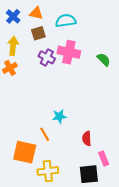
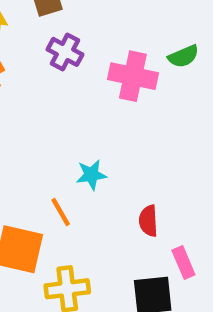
pink cross: (69, 52) -> (133, 76), moved
green semicircle: (104, 60) -> (183, 56), turned 112

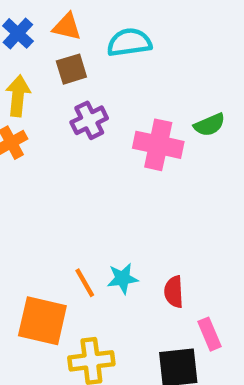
purple cross: (65, 52) -> (89, 120), turned 36
cyan star: (91, 175) -> (123, 278), moved

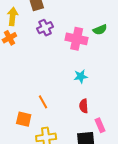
cyan star: (123, 278) -> (81, 76), moved
orange square: (42, 321) -> (24, 119), size x0.7

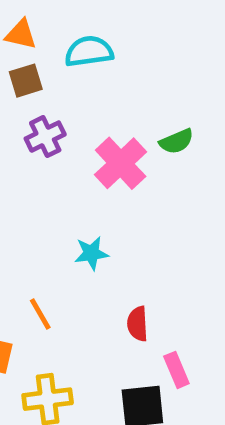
pink cross: (77, 39) -> (121, 163), turned 35
cyan star: (81, 76) -> (91, 253), moved

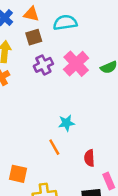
pink cross: (121, 163) -> (76, 64), moved
orange line: (40, 314) -> (54, 147), moved

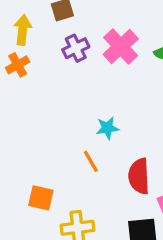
red semicircle: (89, 158) -> (139, 176), size x1.5

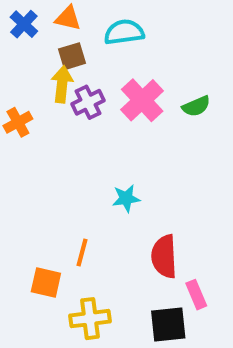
yellow arrow: (23, 30) -> (62, 84), moved
orange line: (91, 161) -> (82, 252), moved, turned 45

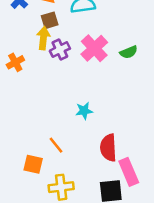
orange line: (82, 252) -> (56, 145), turned -54
pink rectangle: (196, 295) -> (129, 172), size x1.5

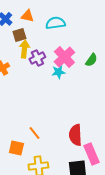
brown square: (50, 20) -> (19, 35), moved
green semicircle: (129, 52) -> (91, 60), turned -32
cyan star: (84, 111) -> (58, 72), moved

